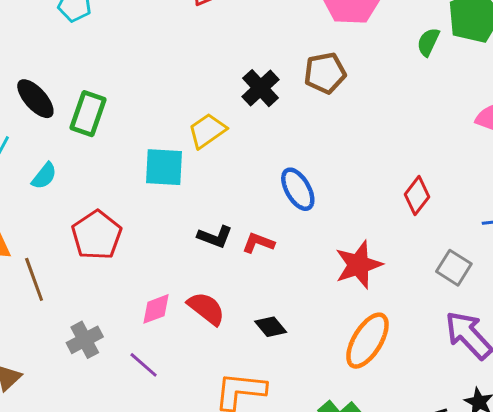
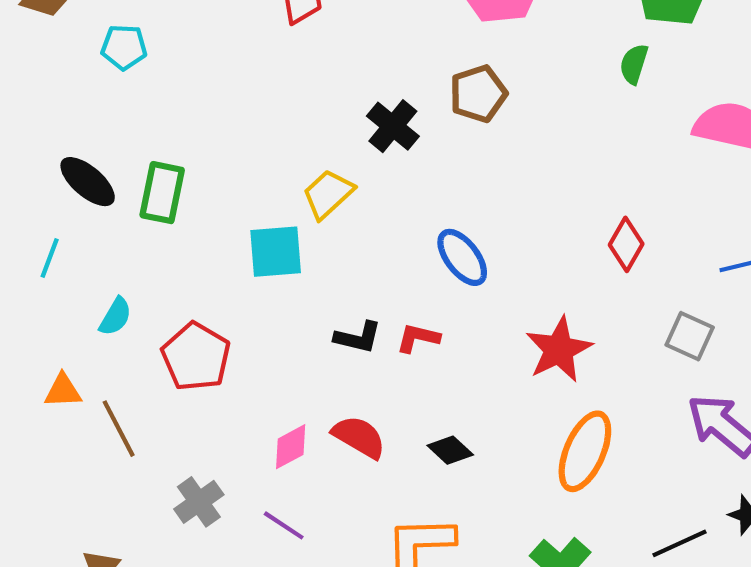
green semicircle: (428, 42) -> (634, 64), moved
cyan semicircle: (44, 176) -> (115, 317), moved

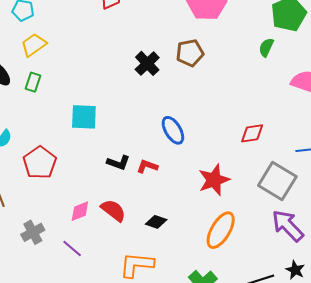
green rectangle: (162, 193) -> (33, 82), size x0.7
yellow trapezoid: (328, 194) -> (34, 45), moved
red diamond: (626, 244) -> (252, 133), turned 45
gray square: (690, 336) -> (277, 181), size x1.6
black diamond: (450, 450) -> (156, 222), turned -30

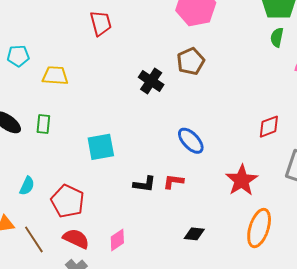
yellow trapezoid: (34, 45) -> (55, 76), moved, turned 52
green semicircle: (266, 47) -> (277, 37), moved
red semicircle: (113, 210) -> (76, 239), moved

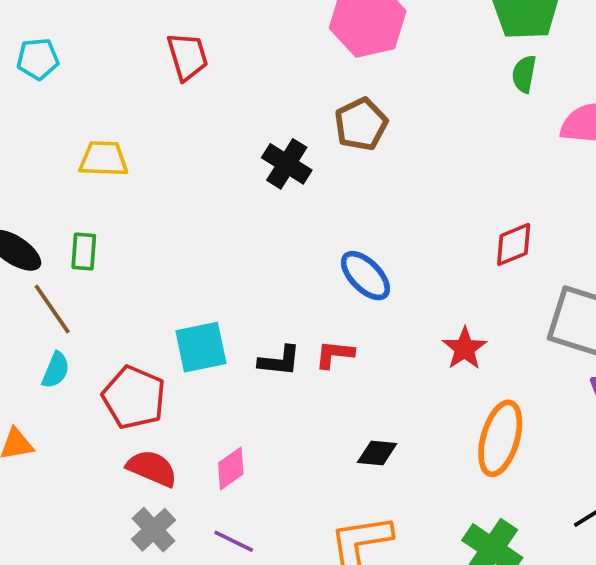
cyan pentagon: (18, 56) -> (38, 59), moved
cyan square: (101, 147) -> (201, 347), moved
red star: (242, 180) -> (465, 348), size x0.7
brown line: (34, 239) -> (52, 309), moved

